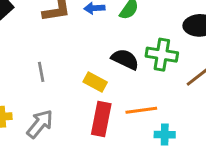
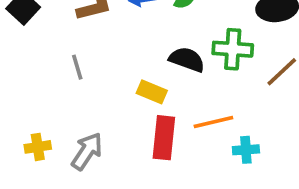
gray line: (41, 72) -> (77, 67), moved

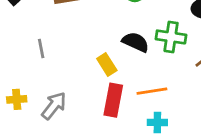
gray line: (77, 67) -> (41, 48), moved
yellow rectangle: (152, 92) -> (107, 64), turned 30
cyan cross: (246, 150) -> (157, 122), moved

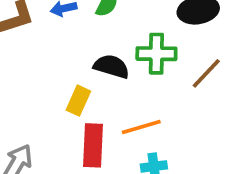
yellow rectangle: (107, 64) -> (78, 101), turned 65

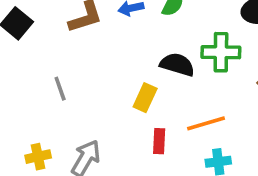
red rectangle: (93, 145) -> (159, 141), size x0.6

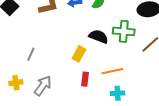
gray line: (60, 89) -> (31, 54), moved, turned 40

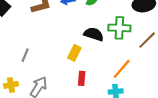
orange line: (112, 71) -> (122, 69), moved, turned -35

